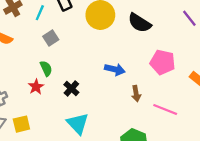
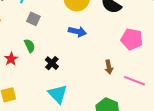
gray square: (51, 38) -> (33, 19), turned -32
blue arrow: (115, 69) -> (77, 32), moved
red star: (36, 87) -> (11, 59), moved

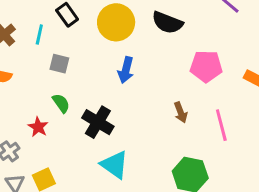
blue arrow: (77, 32) -> (126, 70), turned 102
black cross: (52, 63) -> (98, 122), size x1.5
pink line: (135, 81) -> (221, 125), turned 65

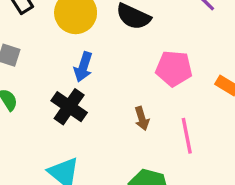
black cross: (98, 122) -> (69, 107), moved

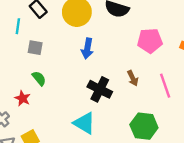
black cross: (69, 107) -> (100, 89), moved

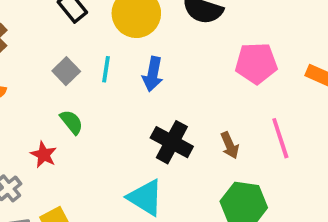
cyan line: (18, 26) -> (106, 69), moved
gray square: (35, 48) -> (66, 71), turned 35
brown arrow: (133, 78) -> (230, 145), moved

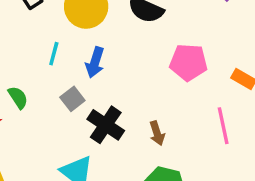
gray square: (66, 71) -> (72, 99), moved
pink line: (280, 138) -> (223, 126), moved

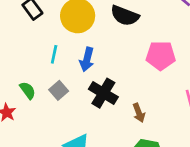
gray square: (72, 99) -> (59, 90), moved
black cross: (106, 125) -> (103, 93), moved

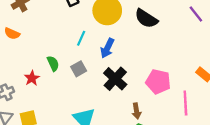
pink pentagon: (161, 56) -> (158, 82), moved
brown arrow: (139, 113) -> (137, 111), moved

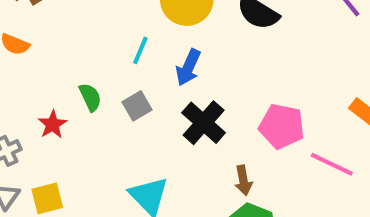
pink line: (185, 103) -> (332, 164), turned -60

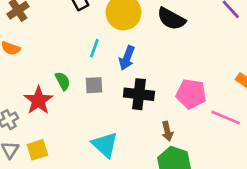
gray square: (137, 106) -> (94, 85), turned 30
black cross: (204, 123) -> (139, 94), turned -32
red star: (52, 124) -> (38, 100), size x1.5

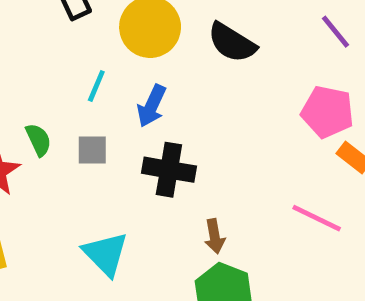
pink pentagon: (191, 94) -> (327, 112), moved

